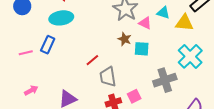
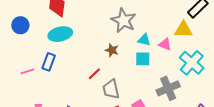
cyan triangle: (163, 13) -> (144, 40), moved
pink triangle: (145, 23) -> (165, 44), moved
brown star: (125, 39) -> (112, 50), moved

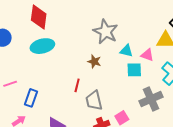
cyan square: (143, 59) -> (134, 70), moved
blue rectangle: (49, 62) -> (31, 98), moved
red line: (94, 74) -> (77, 85), turned -32

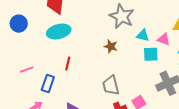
red line: (77, 85) -> (68, 63), moved

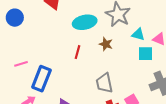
cyan ellipse: (59, 31) -> (85, 22), moved
red line: (68, 63) -> (77, 52), moved
blue rectangle: (48, 84) -> (41, 79), size x1.4

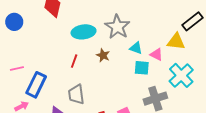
gray trapezoid: (104, 83) -> (76, 94), moved

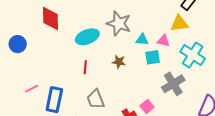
brown star: (103, 55) -> (119, 62), moved

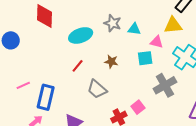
gray star: (119, 23) -> (113, 23), size x0.7
cyan triangle: (142, 40) -> (134, 29), moved
red line: (85, 67) -> (78, 66), turned 32
gray trapezoid: (96, 99) -> (97, 89), moved, turned -30

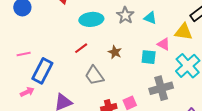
cyan triangle: (134, 29) -> (150, 18), moved

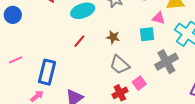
pink line: (24, 54) -> (16, 60), moved
gray trapezoid: (94, 75) -> (120, 65), moved

